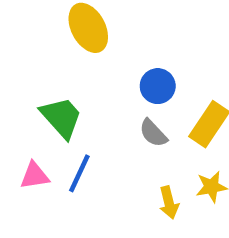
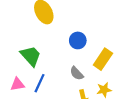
gray semicircle: (153, 133) -> (77, 73), moved

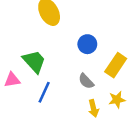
pink triangle: (18, 84) -> (12, 80), moved

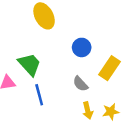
blue line: (44, 92) -> (39, 95), turned -40
yellow star: (117, 100) -> (111, 112), moved

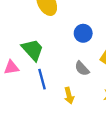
yellow arrow: (88, 111) -> (69, 96), moved

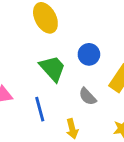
green trapezoid: (33, 50) -> (52, 68), moved

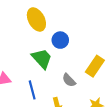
blue circle: (89, 54) -> (60, 40), moved

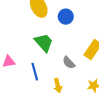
blue circle: (60, 40) -> (66, 17), moved

